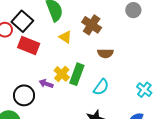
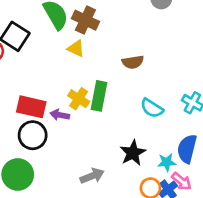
brown cross: (92, 25) -> (85, 20), moved
red rectangle: (29, 46) -> (31, 107), moved
cyan semicircle: (101, 87) -> (152, 108), moved, turned 96

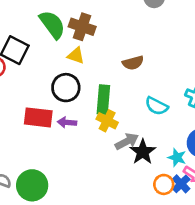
yellow cross: (79, 99) -> (107, 121), moved
black circle: (33, 135) -> (66, 88), moved
cyan star: (167, 162) -> (177, 157), turned 30
gray arrow: (92, 176) -> (127, 141), moved

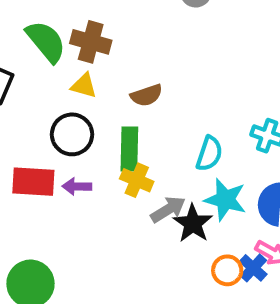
brown semicircle: (133, 63) -> (147, 95), moved
cyan semicircle: (157, 106) -> (209, 154), turned -95
cyan star: (177, 157) -> (225, 200), moved, size x1.5

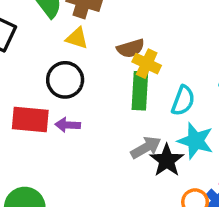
green rectangle: (129, 149) -> (140, 91), moved
yellow cross: (137, 180) -> (147, 64), moved

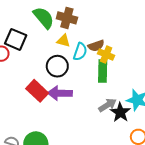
cyan semicircle: (183, 101) -> (80, 52), moved
red rectangle: (30, 120) -> (37, 91), turned 40
purple arrow: (68, 125) -> (60, 93), size x1.6

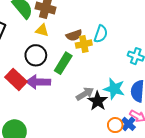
cyan semicircle: (80, 52) -> (101, 34), moved
yellow cross: (106, 55) -> (84, 44), turned -35
green rectangle: (103, 71) -> (63, 63), moved, turned 30

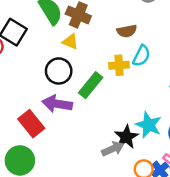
brown semicircle: (74, 35) -> (127, 31), moved
red rectangle: (16, 79) -> (31, 124), moved
gray arrow: (85, 94) -> (113, 149), moved

